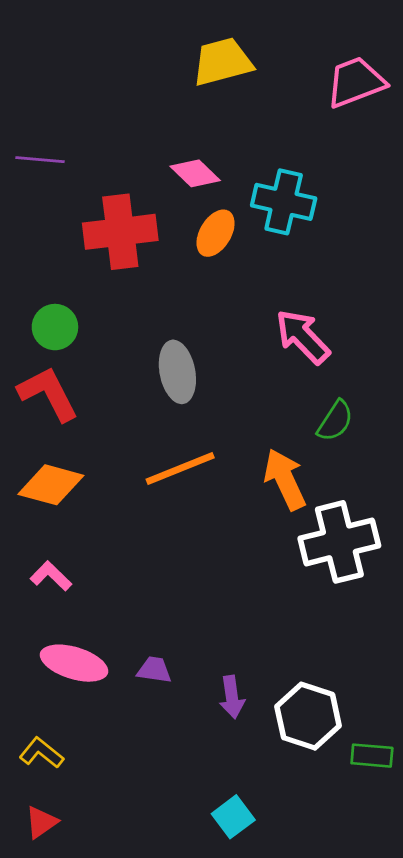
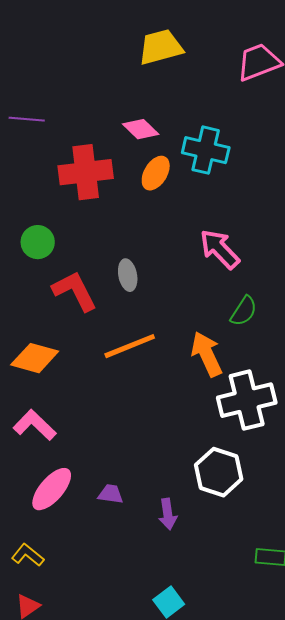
gray ellipse: (177, 372) -> (128, 275), size x0.7
red L-shape: (48, 394) -> (75, 291), moved
pink L-shape: (51, 576) -> (35, 425), size x1.4
pink ellipse: (74, 663) -> (52, 489), turned -66
white hexagon: (308, 716) -> (219, 472), moved

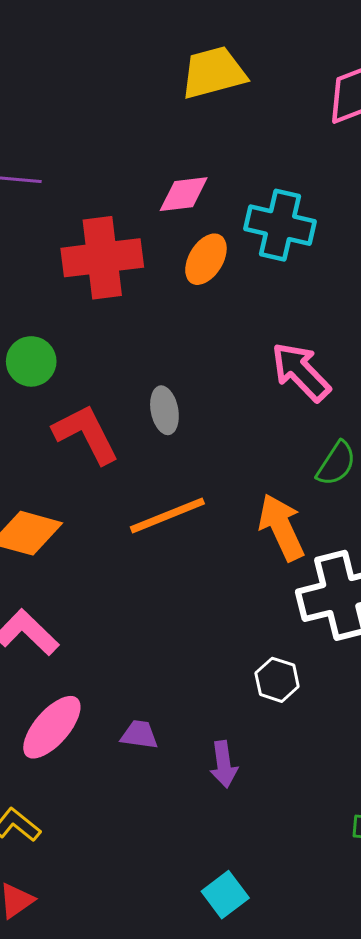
pink diamond: (141, 129) -> (184, 194), turned -51
white hexagon: (219, 472) -> (277, 680), moved, size x0.6

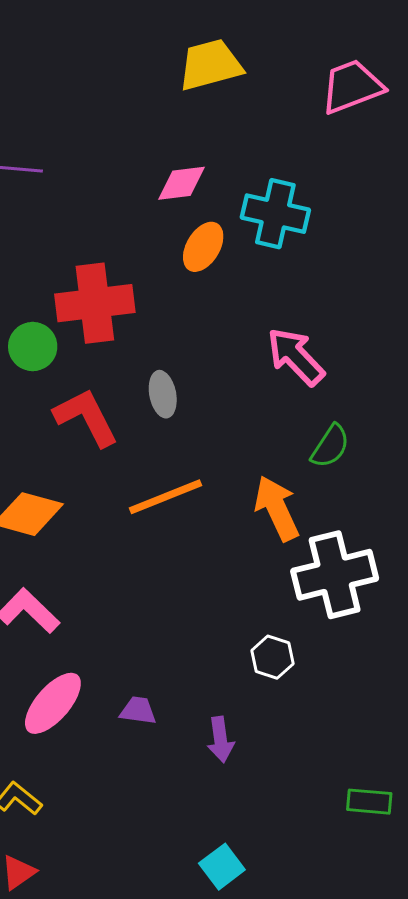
red cross: (102, 258) -> (95, 303), moved

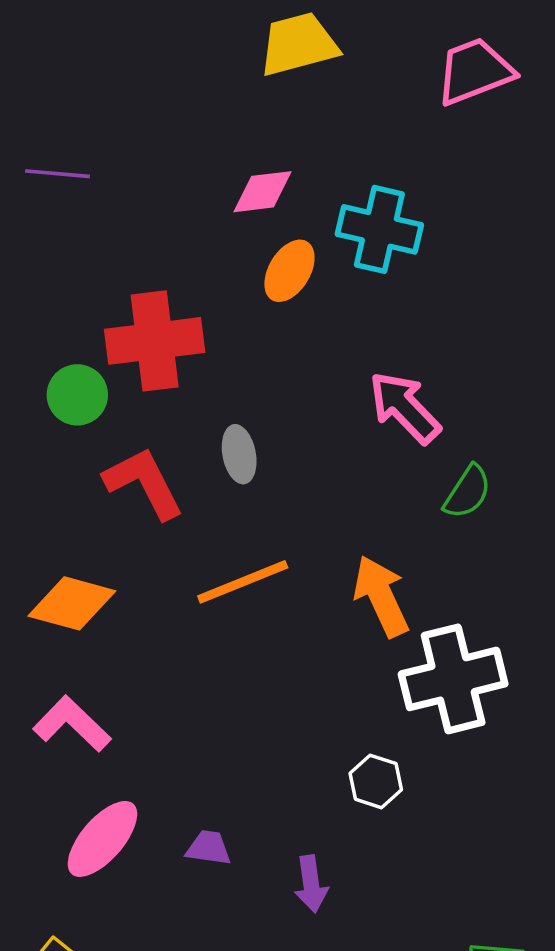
green semicircle: (330, 446) -> (467, 492), moved

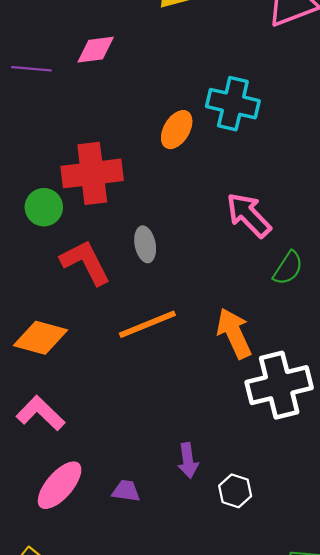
pink diamond: (263, 192) -> (96, 50), moved
white hexagon: (376, 781) -> (235, 491), moved
purple arrow: (311, 884) -> (188, 460), moved

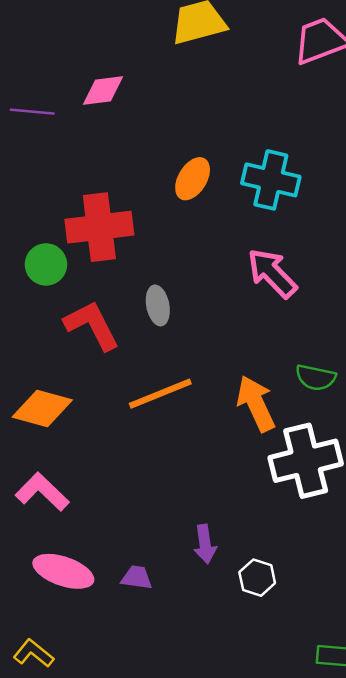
cyan cross: (233, 104) -> (271, 180), moved
green semicircle: (288, 268) -> (316, 378), moved, turned 69
pink ellipse: (60, 485) -> (63, 571), turned 68

